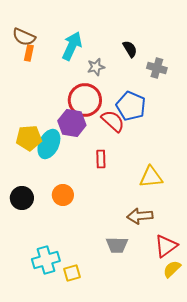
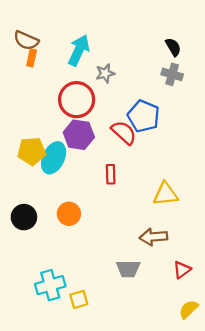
black semicircle: (130, 49) -> (173, 47), moved
red circle: (85, 100) -> (77, 100), moved
red triangle: (166, 246) -> (182, 270), size x0.7
yellow semicircle: (172, 269) -> (189, 309), moved

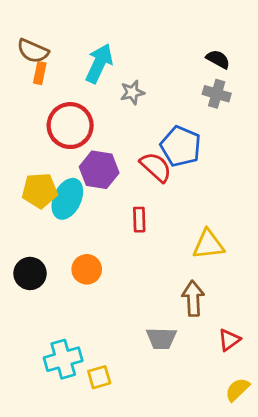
black semicircle: (173, 47) -> (218, 59), turned -30
red circle: (77, 100) -> (70, 126), moved
brown arrow: (153, 237) -> (193, 298), turned 92

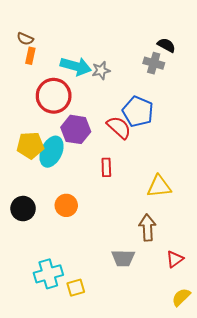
brown semicircle: (33, 51) -> (25, 39), size x0.7
cyan arrow: (99, 63) -> (76, 66), moved, turned 80
gray cross: (217, 94) -> (154, 63), moved

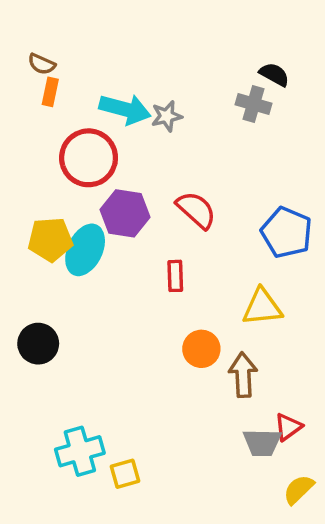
blue pentagon: (138, 112) -> (286, 232), moved
orange circle: (66, 205) -> (201, 349), moved
gray trapezoid: (123, 258) -> (262, 443), moved

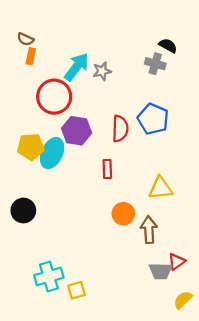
cyan arrow: (125, 109) -> (77, 67), turned -68
red semicircle: (196, 210) -> (120, 129), turned 50
blue pentagon: (286, 232) -> (153, 119), moved

